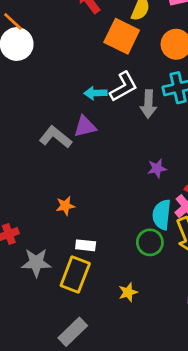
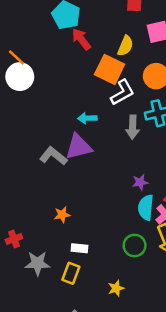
white L-shape: (124, 87) -> (122, 92), moved
purple triangle: (85, 126) -> (79, 147), size x1.4
cyan semicircle: (162, 215) -> (146, 207), moved
yellow rectangle: (75, 274) -> (71, 273), size x0.7

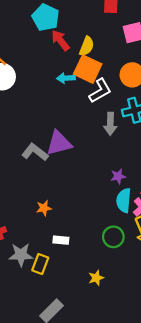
yellow semicircle: (125, 46) -> (87, 46), moved
cyan arrow: (87, 118) -> (66, 78), moved
yellow rectangle: (71, 273) -> (40, 264), moved

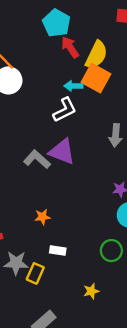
yellow semicircle: (87, 46) -> (96, 55), size x1.4
white L-shape: (100, 91) -> (65, 110), moved
purple triangle: (59, 143) -> (62, 152), turned 32

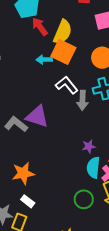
white L-shape: (65, 110) -> (67, 85), moved, turned -100
orange star: (42, 217) -> (23, 173), size x1.6
white rectangle: (58, 250) -> (28, 201), moved, turned 32

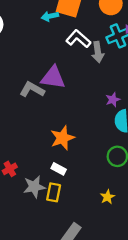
orange star: (23, 173) -> (62, 138), moved

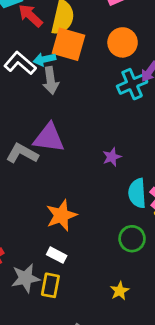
white L-shape: (78, 39) -> (20, 63), moved
gray arrow: (98, 52) -> (51, 81), moved
purple star: (113, 100) -> (112, 157), moved

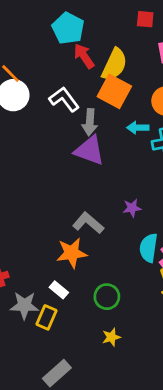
cyan arrow: (44, 59) -> (138, 128), moved
purple triangle: (49, 138) -> (89, 150), moved
gray L-shape: (22, 153) -> (88, 223), moved
green circle: (132, 239) -> (107, 297), moved

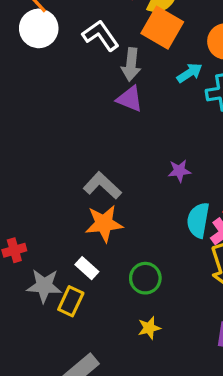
cyan arrow: (138, 128) -> (190, 73), turned 145
purple triangle: (89, 150) -> (130, 99), size x0.7
gray L-shape: (88, 223) -> (102, 185), moved

